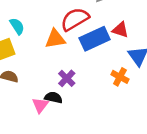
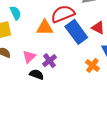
blue rectangle: (95, 39) -> (76, 32), turned 70
pink triangle: (40, 105) -> (29, 57), moved

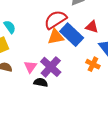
orange triangle: (45, 28) -> (56, 37), moved
purple cross: (49, 61) -> (51, 67), size x1.5

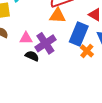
blue rectangle: (72, 35) -> (79, 34), moved, turned 55
pink triangle: (30, 67) -> (26, 38), turned 40

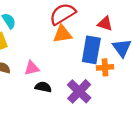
purple cross: (45, 43) -> (79, 91), moved
orange cross: (87, 51) -> (105, 67), turned -32

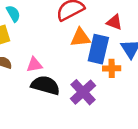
orange triangle: (62, 34) -> (80, 38), moved
black semicircle: (43, 87) -> (45, 85), size x1.6

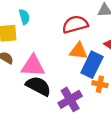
pink triangle: (34, 65) -> (33, 66), size x1.6

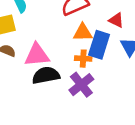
orange cross: (100, 84) -> (83, 59), moved
black semicircle: (38, 86) -> (46, 75), turned -30

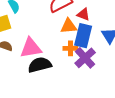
red triangle: (116, 20) -> (83, 14), moved
purple cross: (81, 85) -> (85, 58), moved

